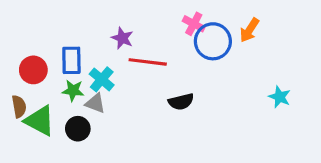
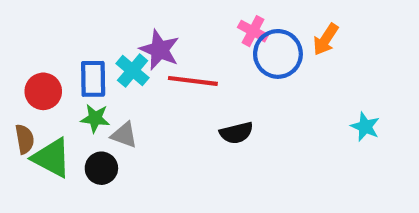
purple star: (122, 38) -> (160, 50), size x1.4
cyan cross: (102, 79) -> (133, 71), moved

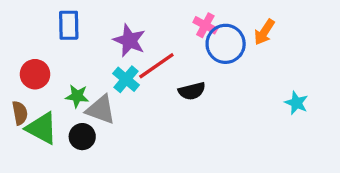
cyan cross: (133, 71) -> (126, 79), moved
blue rectangle: (93, 79) -> (69, 25), moved
red line: (193, 81) -> (156, 66), turned -42
black semicircle: (236, 133) -> (192, 91), moved
gray triangle: (124, 135) -> (101, 110), size x1.4

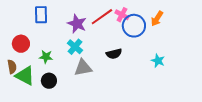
red line: (156, 66) -> (102, 17), moved
cyan star: (296, 103) -> (158, 61), moved
gray triangle: (101, 110) -> (83, 68), moved, turned -30

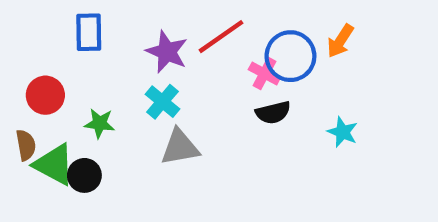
pink cross: (122, 15) -> (264, 73), moved
black semicircle: (114, 54) -> (273, 113), moved
black circle: (49, 81) -> (84, 175), moved

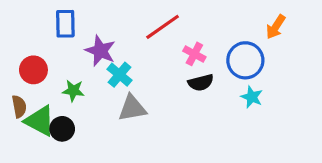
orange arrow: (340, 41) -> (276, 27), moved
purple star: (167, 52) -> (100, 51), moved
blue circle: (290, 56) -> (245, 60), moved

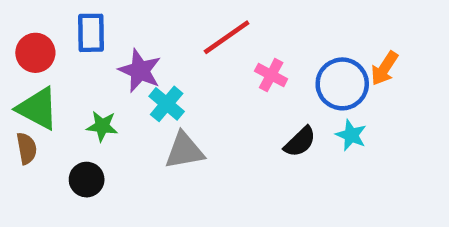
orange arrow: (276, 27) -> (384, 68), moved
red circle: (33, 70) -> (35, 53), moved
black semicircle: (201, 83) -> (300, 142), moved, turned -30
green triangle: (40, 121) -> (38, 108), moved

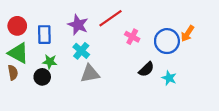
blue rectangle: (91, 33) -> (44, 35), moved
purple star: (140, 71) -> (78, 25), moved
cyan star: (351, 135) -> (169, 78), moved
black circle: (87, 180) -> (42, 77), moved

